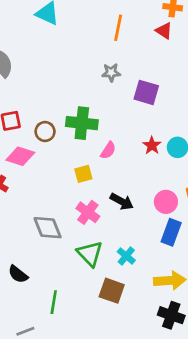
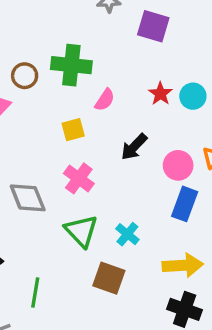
black arrow: (122, 201) -> (134, 147), moved, turned 105

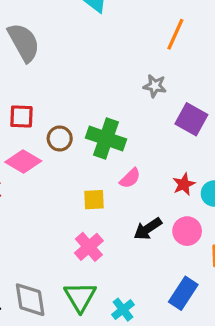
pink circle: (178, 165) -> (187, 231), moved
gray diamond: (28, 198) -> (30, 300), moved

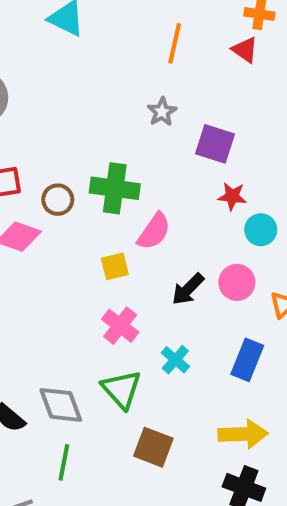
gray star: (155, 86) -> (162, 112), turned -30
pink semicircle: (130, 178) -> (154, 231), size x1.4
red star: (184, 184) -> (232, 196), moved, turned -30
cyan cross: (123, 310) -> (175, 360), moved

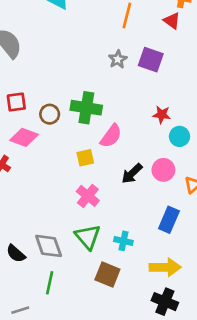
purple square: (215, 144) -> (151, 60), moved
cyan cross: (175, 360) -> (123, 241), moved, turned -30

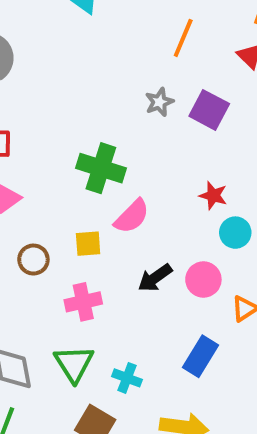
brown circle: (50, 114) -> (33, 260), moved
pink cross: (88, 196) -> (83, 302), turned 30

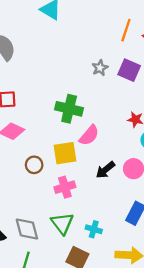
orange line: (183, 38) -> (126, 30), moved
yellow square: (88, 244) -> (65, 153), size x1.5

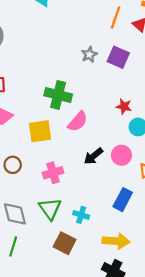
yellow square: (65, 153) -> (40, 131), moved
brown circle: (34, 165) -> (13, 165), moved

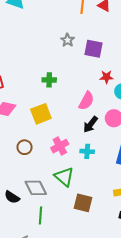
purple square: (118, 57) -> (93, 49), moved
green cross: (58, 95) -> (49, 80), size x0.6
pink semicircle: (78, 122) -> (86, 101), moved
cyan cross: (81, 215) -> (87, 151), moved

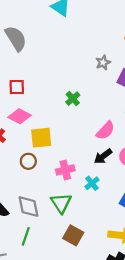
green cross: (49, 80) -> (73, 99), turned 32
yellow square: (41, 114) -> (41, 138), moved
cyan cross: (87, 151) -> (92, 183), turned 32

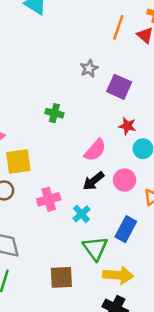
green cross: (73, 99) -> (54, 113), turned -32
green triangle: (61, 203) -> (95, 248), moved
brown square: (73, 235) -> (61, 277), turned -30

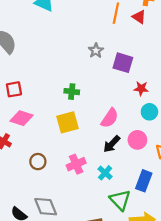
red star: (127, 126) -> (141, 88), moved
yellow square: (18, 162) -> (68, 122), moved

